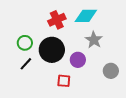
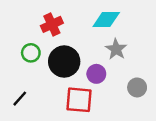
red cross: (57, 20) -> (52, 24), moved
black line: (26, 64) -> (20, 99), moved
red square: (64, 81) -> (79, 100), size x1.6

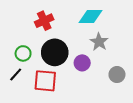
green circle: (31, 53) -> (23, 53), moved
black line: (20, 99) -> (16, 75), moved
red square: (79, 100) -> (45, 81), moved

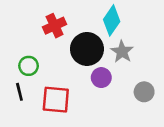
cyan diamond: (91, 16) -> (112, 20), turned -55
black circle: (55, 52) -> (87, 49), moved
black line: (16, 75) -> (19, 92), turned -56

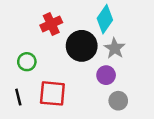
purple circle: (101, 78) -> (106, 75), moved
black line: (19, 92) -> (18, 97), moved
gray circle: (144, 92) -> (118, 101), moved

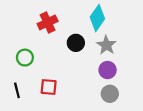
black circle: (82, 46) -> (76, 43), size x0.6
purple circle: (106, 75) -> (108, 70), moved
red square: (52, 93) -> (49, 87), size x0.7

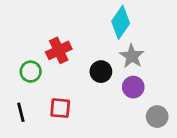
red cross: (48, 22) -> (59, 50), moved
black circle: (76, 43) -> (101, 72), moved
gray circle: (110, 94) -> (157, 117), moved

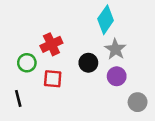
red square: (60, 108) -> (53, 79), moved

